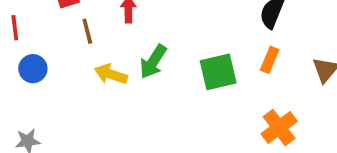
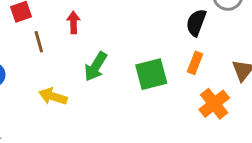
yellow arrow: (111, 74) -> (53, 96), moved
orange cross: (279, 128) -> (214, 104), moved

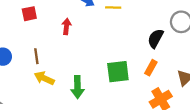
brown line: (39, 42) -> (36, 56), moved
green arrow: (96, 66) -> (77, 87), moved, turned -40

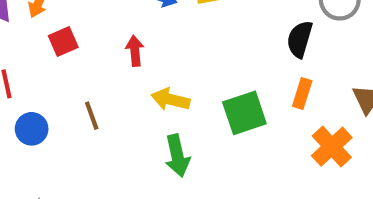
yellow arrow: (44, 78) -> (171, 99), moved

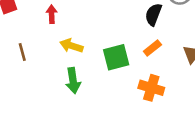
orange rectangle: (302, 93) -> (152, 48), turned 30
orange cross: (332, 147) -> (151, 88), moved, turned -35

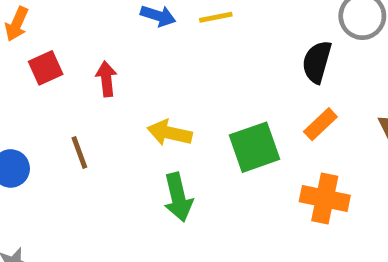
red arrow: (52, 14) -> (106, 79), moved

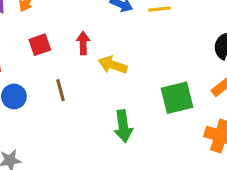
red square: (46, 68) -> (40, 45), moved
yellow arrow: (170, 133) -> (113, 65), moved

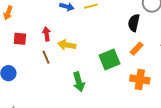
red square: (40, 45) -> (20, 39), turned 32
brown line: (61, 90) -> (46, 57), moved

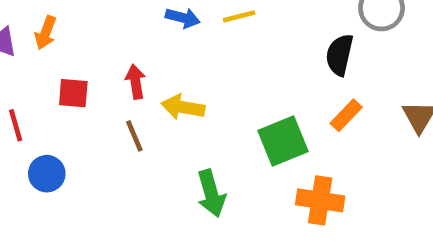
orange cross: (140, 79) -> (320, 200), moved

